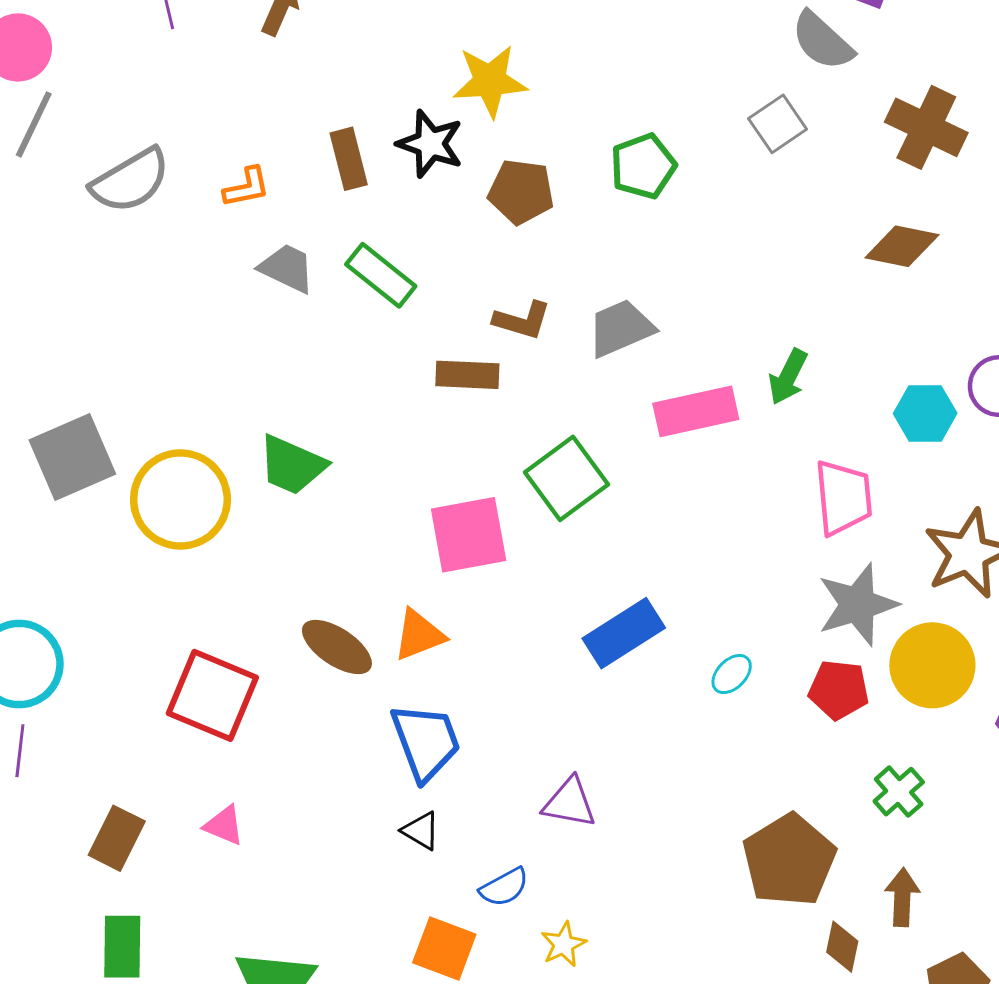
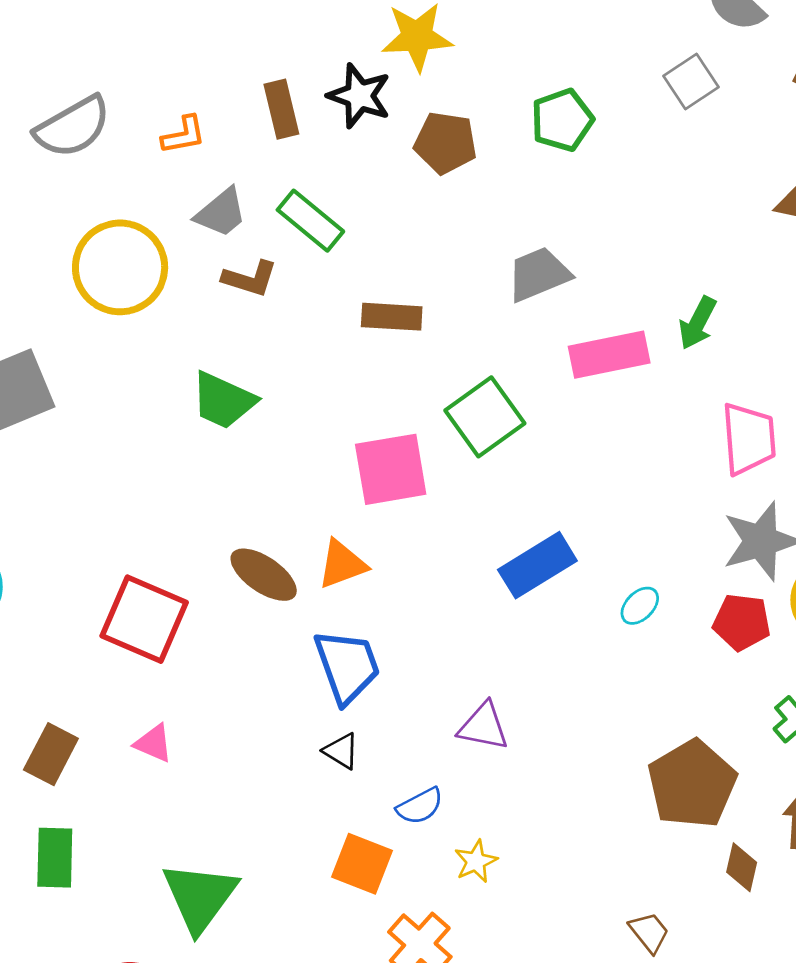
gray trapezoid: (287, 268) -> (221, 213), turned 114
brown L-shape: (522, 320) -> (250, 279), moved
yellow circle: (180, 499) -> (120, 267), moved

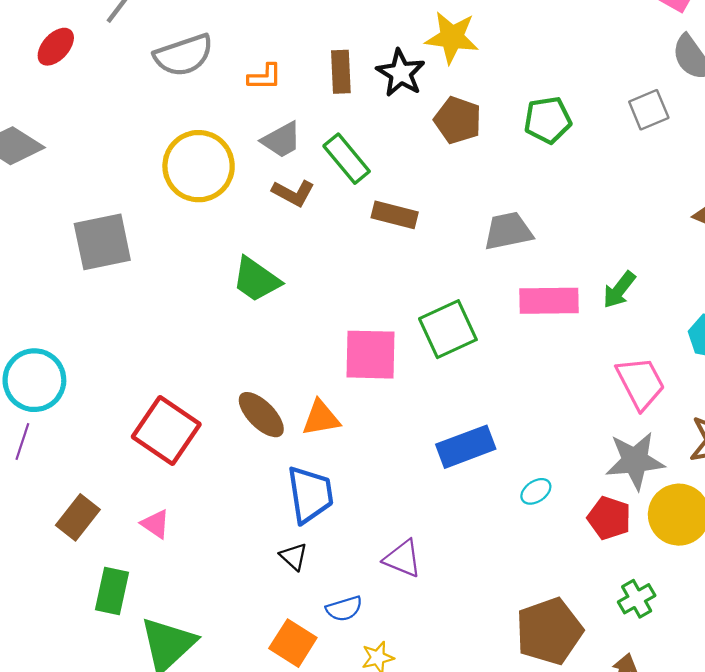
brown rectangle: (392, 317) -> (395, 215), moved
pink trapezoid: (749, 439) -> (641, 383), turned -34
green rectangle: (55, 858) -> (112, 591), moved

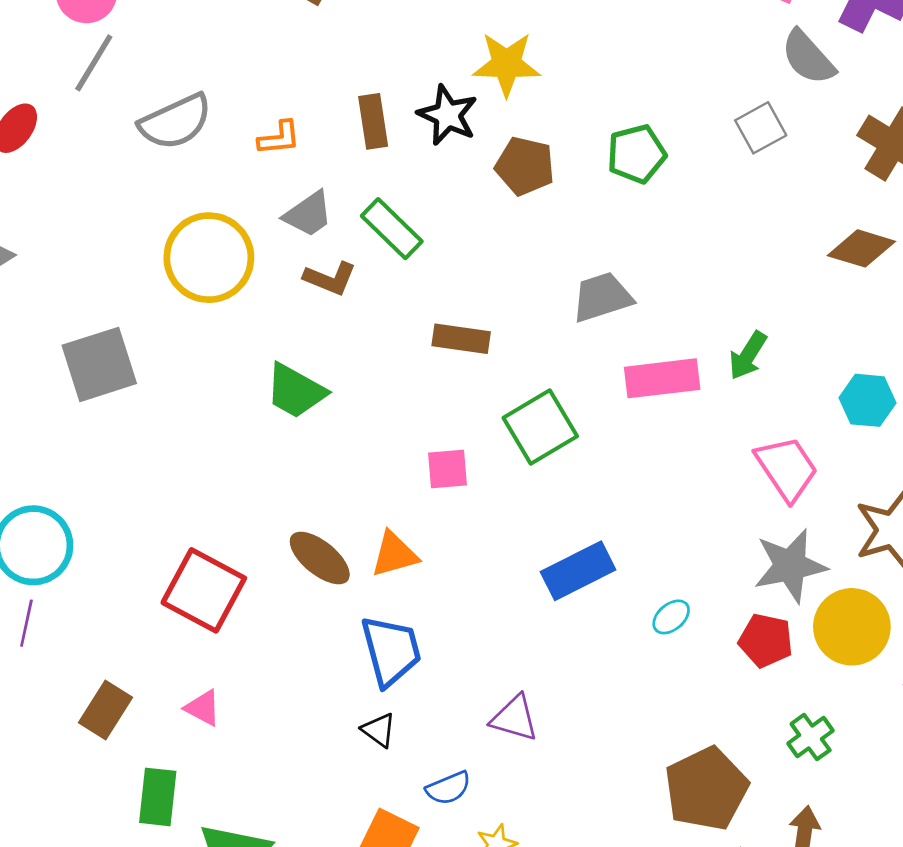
brown rectangle: (395, 215) -> (461, 339), moved
pink square: (371, 355) -> (448, 469), size x0.6

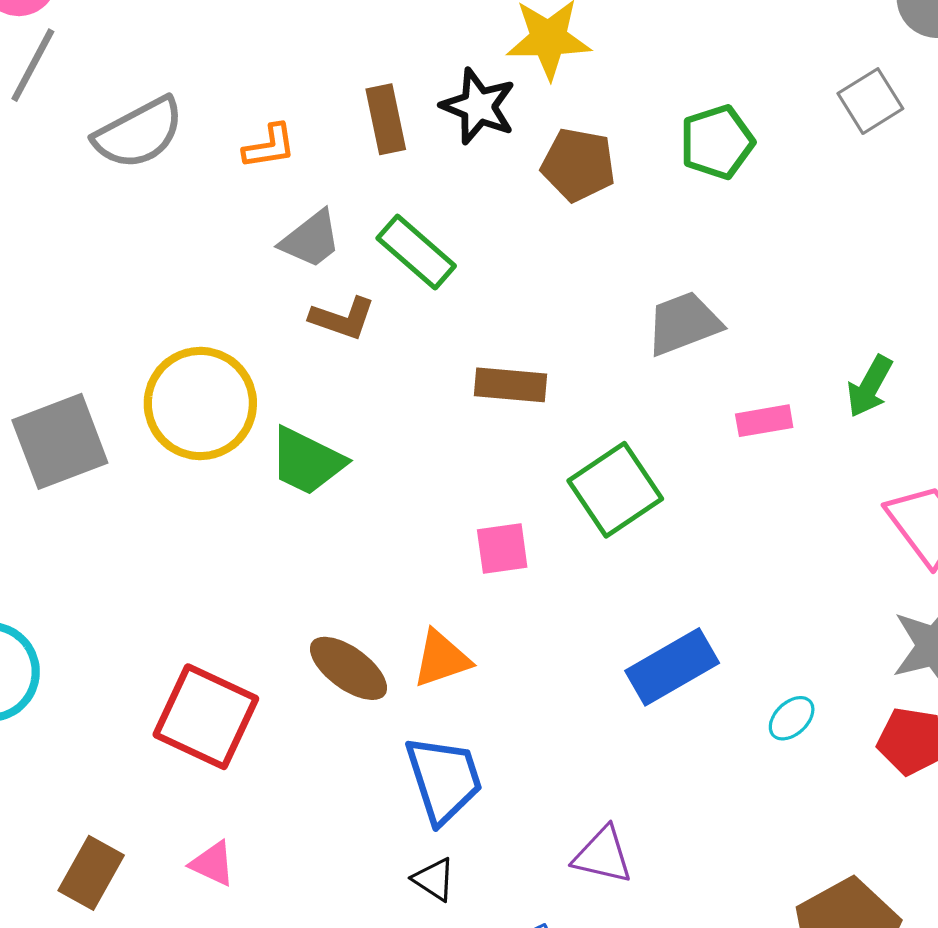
yellow circle: (209, 258) -> (200, 403), moved
pink rectangle: (662, 378) -> (764, 421), size x0.6

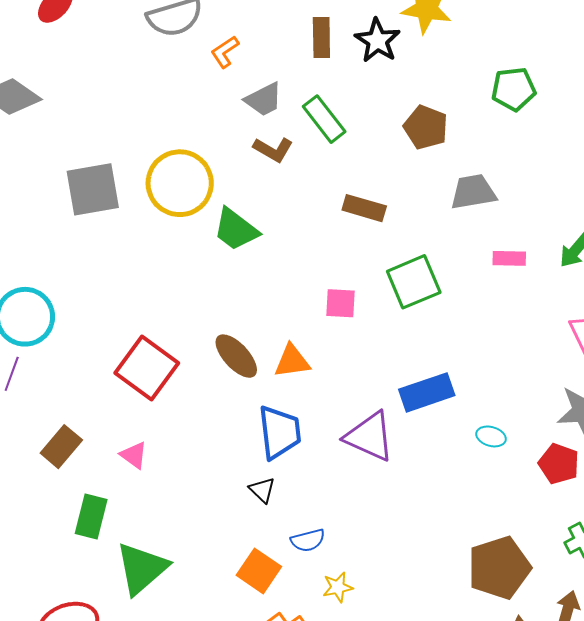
orange L-shape: (269, 146) -> (225, 52), moved, turned 144
brown pentagon: (578, 165) -> (426, 127), moved
cyan ellipse: (792, 718) -> (491, 436), turned 48
purple triangle: (603, 855) -> (370, 436), moved, size x1.4

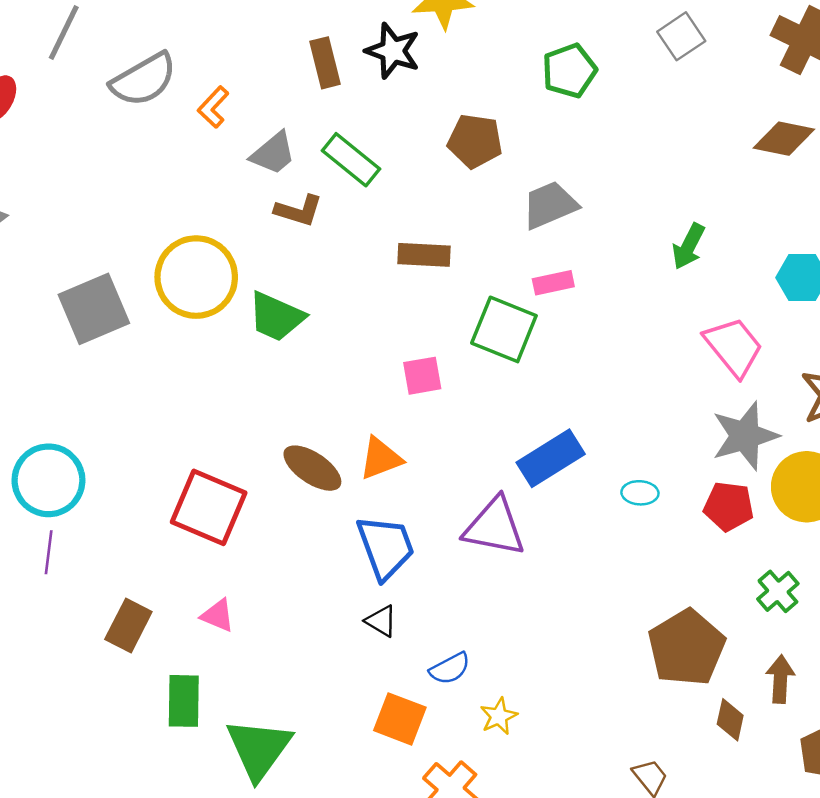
pink rectangle: (509, 258) -> (553, 283), moved
green square: (414, 282) -> (504, 329), turned -32

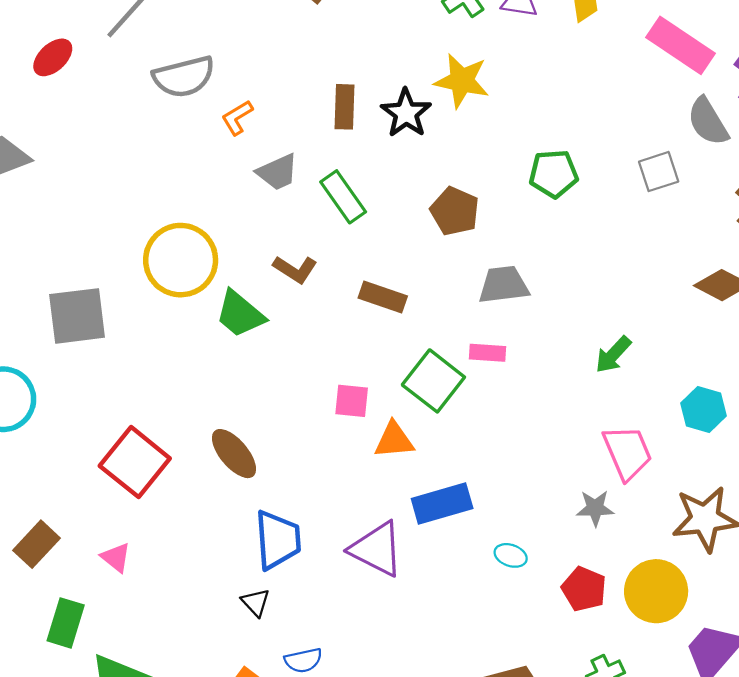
brown L-shape: (299, 211) -> (295, 269), moved
gray square: (94, 309) -> (77, 316), moved
gray star: (745, 436) -> (595, 508), moved, size x0.6
orange triangle: (381, 458) -> (394, 440), moved

